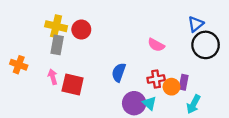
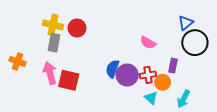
pink arrow: (53, 77) -> (50, 73), size x1.5
purple rectangle: (184, 82) -> (173, 66), moved
purple circle: (134, 103) -> (127, 75), moved
cyan triangle: (149, 103) -> (151, 98), moved

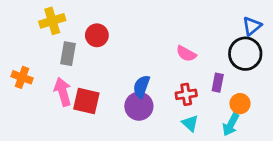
blue triangle: (186, 23) -> (252, 26), moved
yellow cross: (53, 25) -> (52, 21), moved, turned -30
purple circle: (127, 75) -> (139, 106), moved
orange circle: (163, 82) -> (240, 104), moved

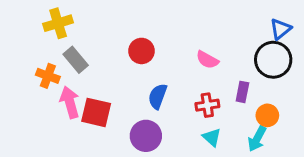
red circle: (97, 35) -> (141, 51), moved
gray rectangle: (68, 54) -> (76, 60), turned -50
orange cross: (22, 77) -> (48, 76), moved
purple circle: (139, 106) -> (146, 136), moved

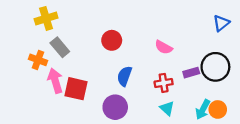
black circle: (273, 60) -> (215, 67), moved
purple rectangle: (242, 92) -> (191, 73), turned 63
orange circle: (267, 115) -> (218, 109), moved

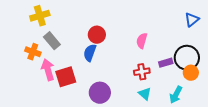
pink semicircle: (164, 47) -> (142, 41), turned 77
blue semicircle: (124, 76) -> (90, 53), moved
red square: (76, 89) -> (66, 77), turned -30
orange circle: (218, 109) -> (191, 73), moved

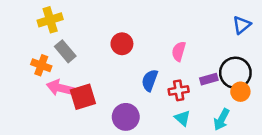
blue semicircle: (90, 53) -> (150, 80), moved
pink arrow: (48, 70) -> (60, 88), turned -60

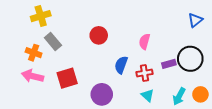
pink arrow: (60, 88) -> (33, 76), moved
orange circle: (240, 92) -> (200, 94), moved

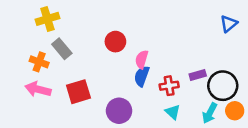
pink semicircle: (144, 41) -> (142, 59), moved
black circle: (190, 59) -> (223, 86), moved

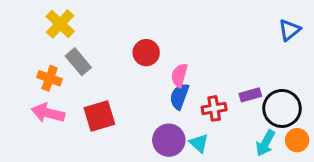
yellow cross: (47, 19) -> (60, 24), turned -30
purple circle: (119, 111) -> (169, 140), moved
cyan triangle: (173, 112) -> (199, 143), moved

